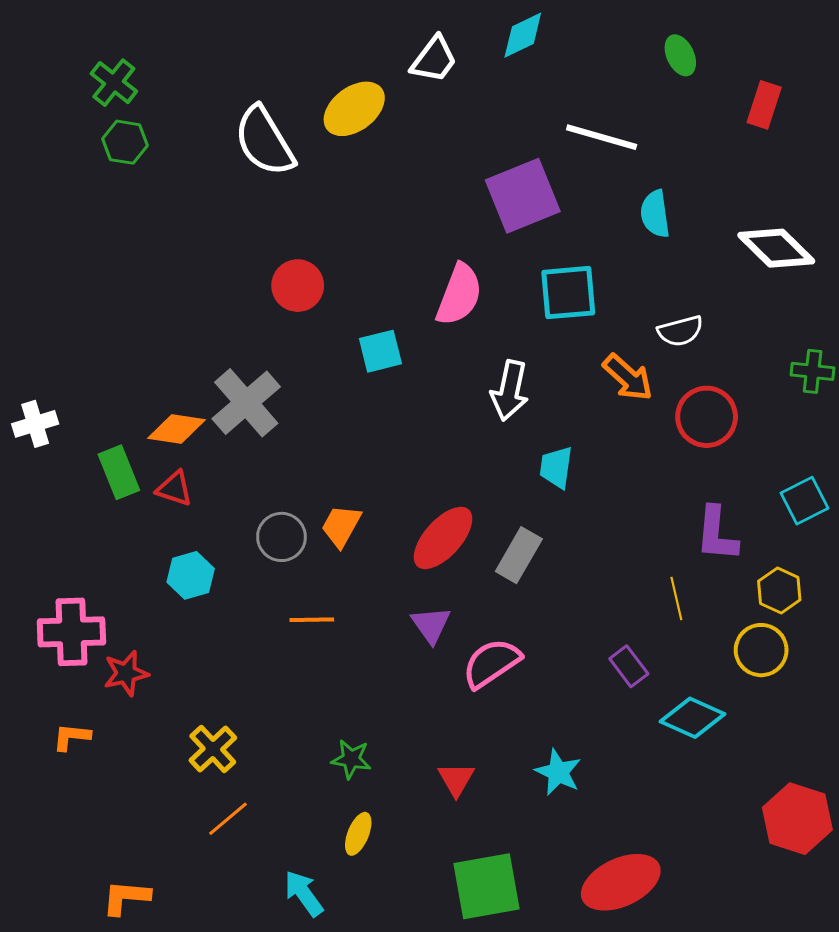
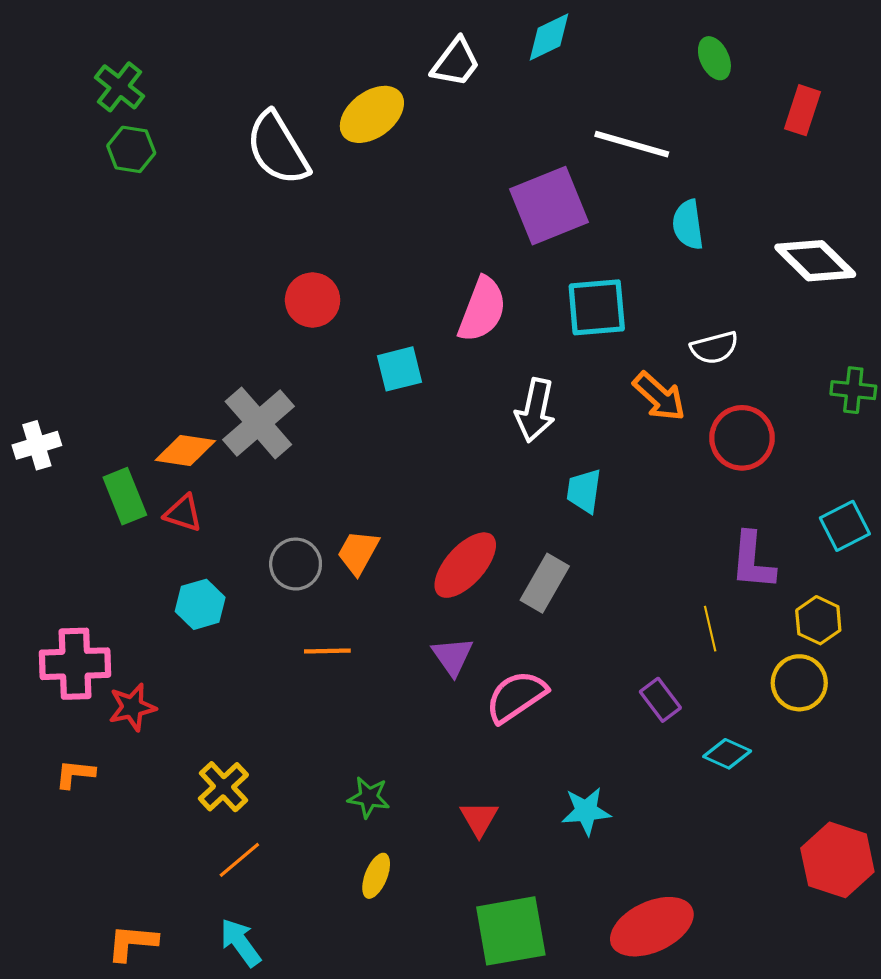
cyan diamond: (692, 718) -> (727, 754), size x0.7
cyan star: (558, 772) -> (586, 811), turned -30
cyan arrow: (304, 893) -> (240, 943), moved

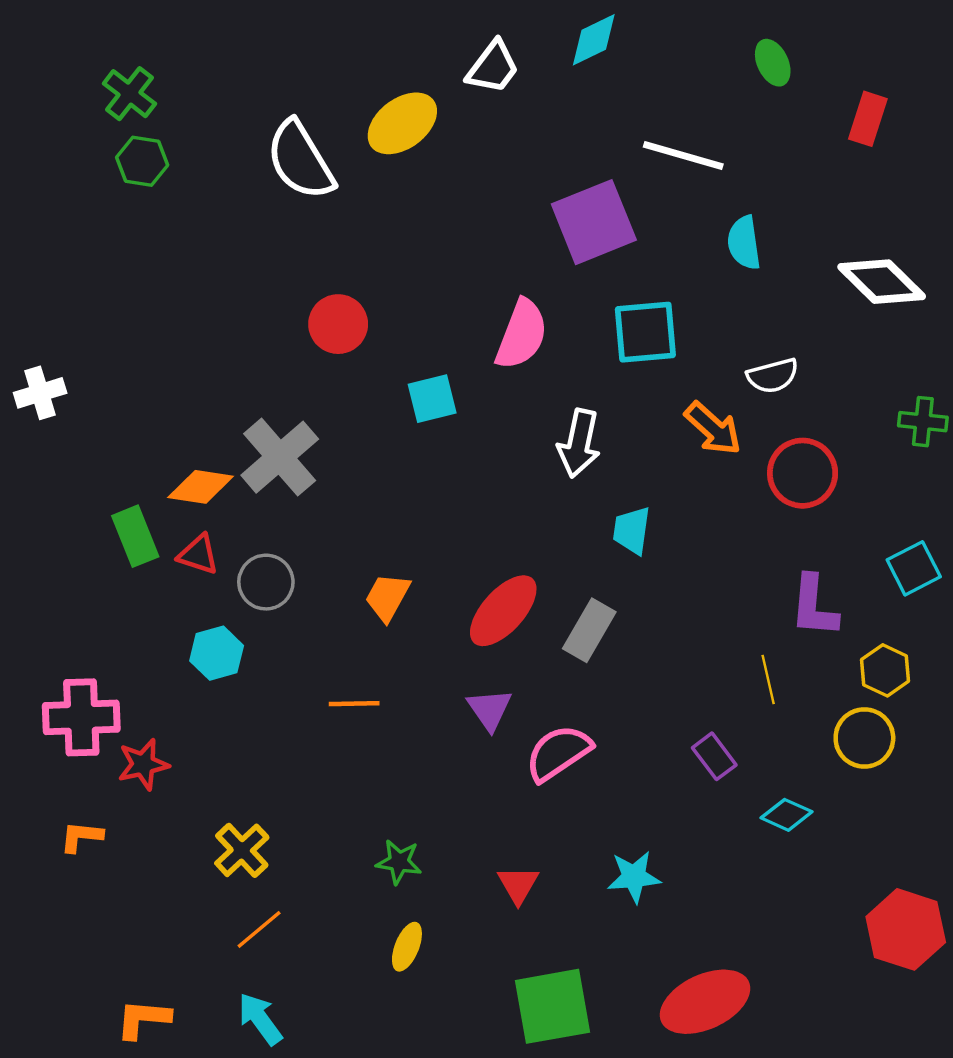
white cross: (37, 445) -> (40, 393), moved
gray circle: (296, 564) -> (266, 582), moved

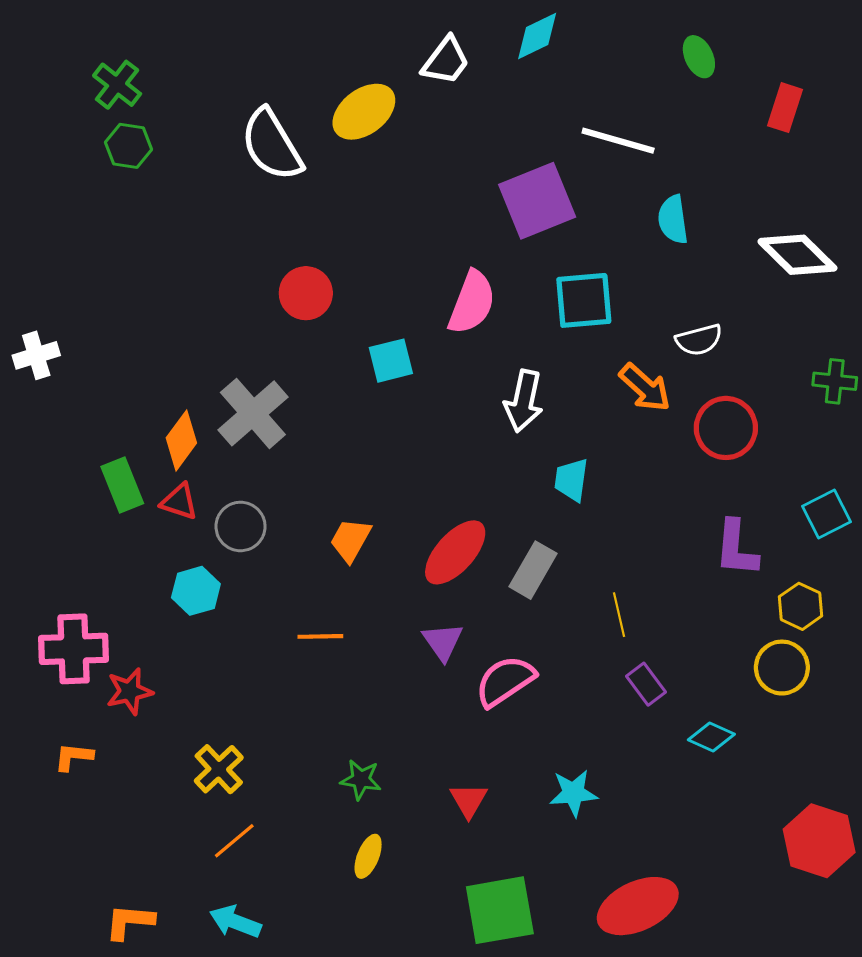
orange diamond: (201, 487) -> (181, 440), turned -62
yellow line: (768, 680) -> (619, 615), moved
cyan arrow: (260, 1019) -> (235, 922), turned -33

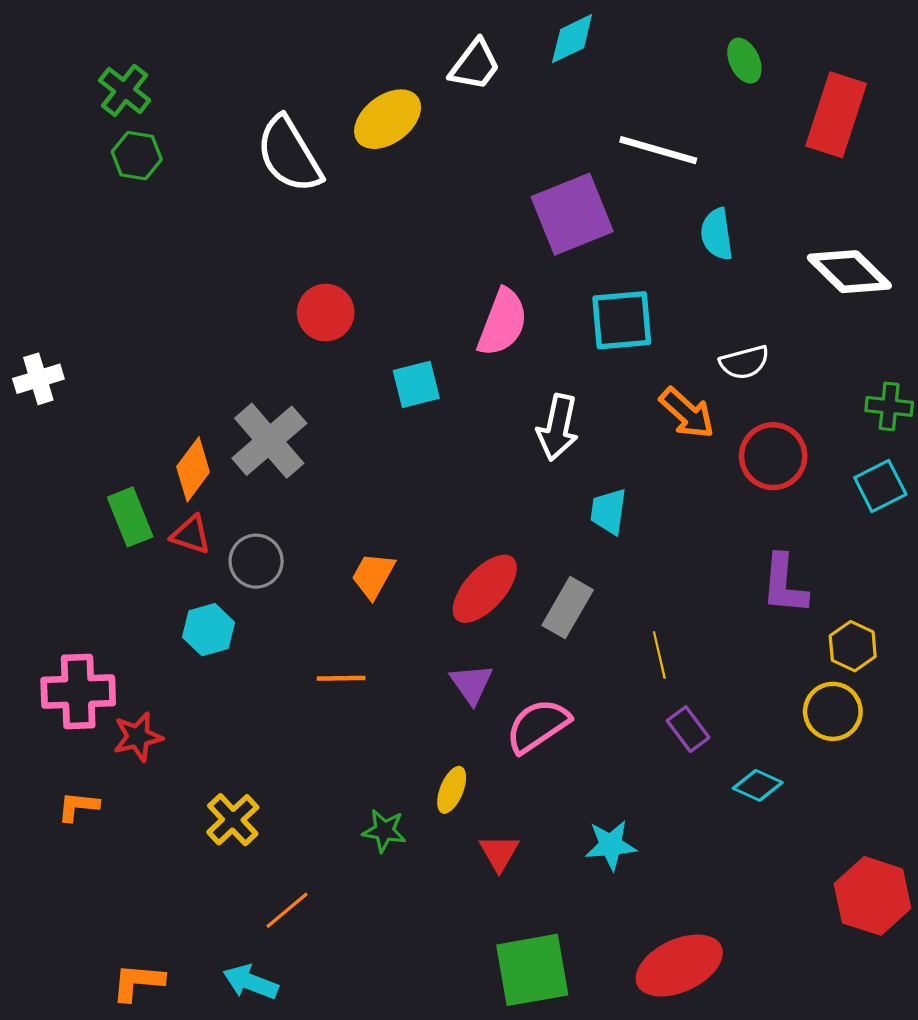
red rectangle: (785, 108) -> (836, 115), size x1.6
cyan square: (826, 514) -> (880, 486), moved
orange line: (234, 841) -> (287, 910), moved
yellow ellipse: (368, 856) -> (452, 790), moved

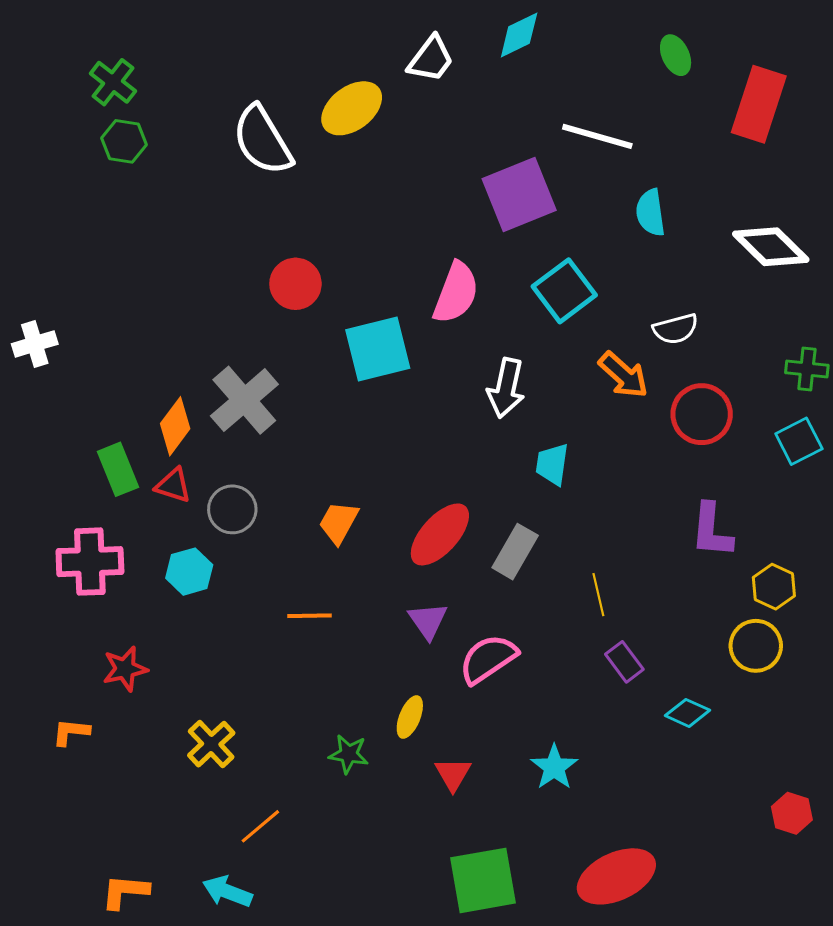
cyan square: (622, 320) -> (564, 291), turned -32
cyan square: (416, 384) -> (378, 349), size x1.5
pink cross: (78, 692) -> (90, 562), moved
cyan star: (611, 845) -> (554, 767), turned -30
red hexagon: (873, 896) -> (792, 813), size x0.6

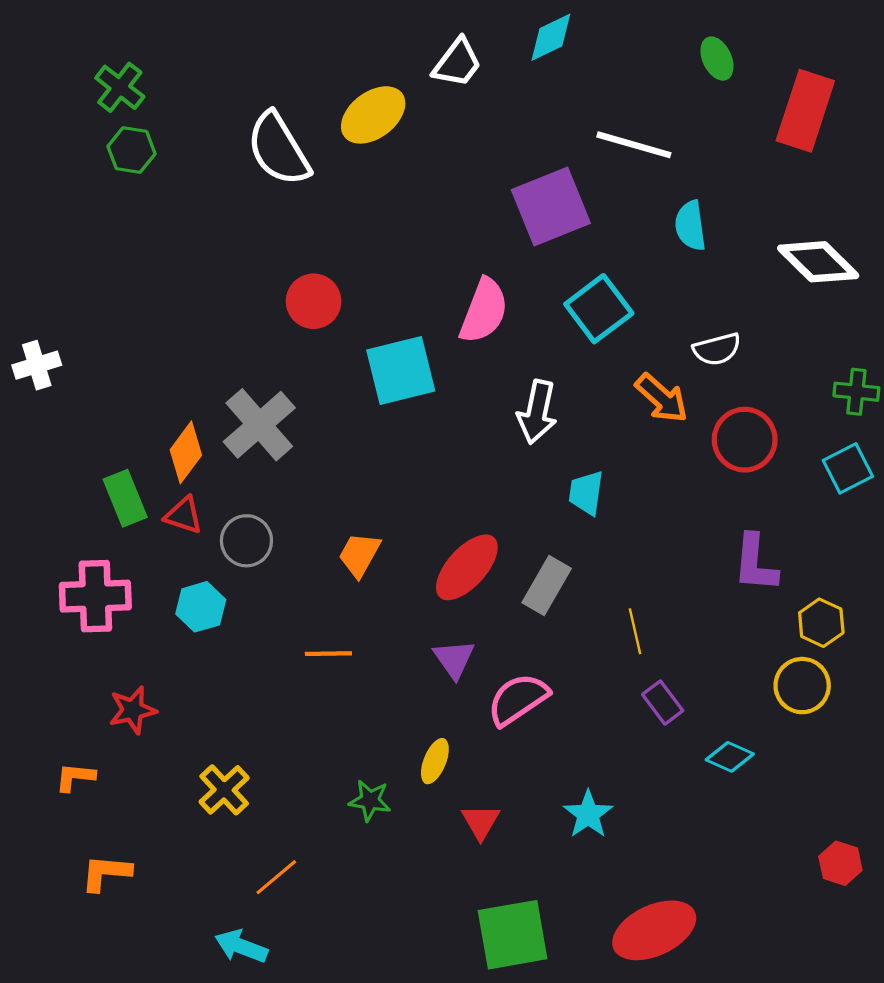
orange L-shape: (125, 891) -> (106, 873), moved

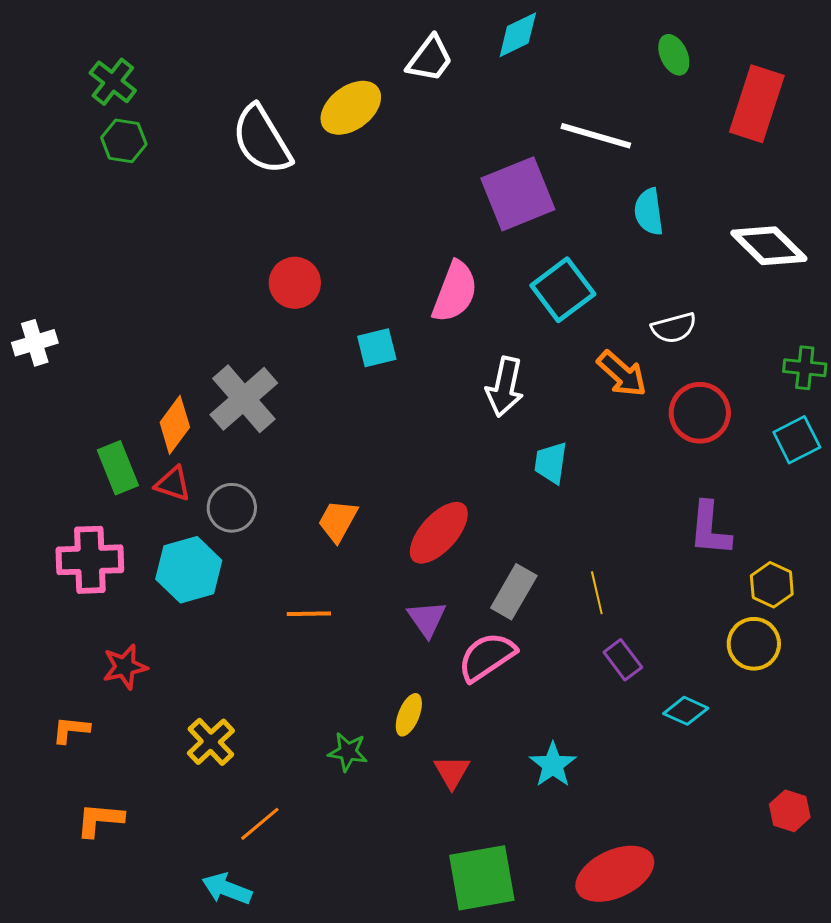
cyan square: (401, 370) -> (377, 348), size x0.6
gray rectangle: (547, 585) -> (514, 592), moved
cyan hexagon: (201, 607) -> (189, 570), size x1.4

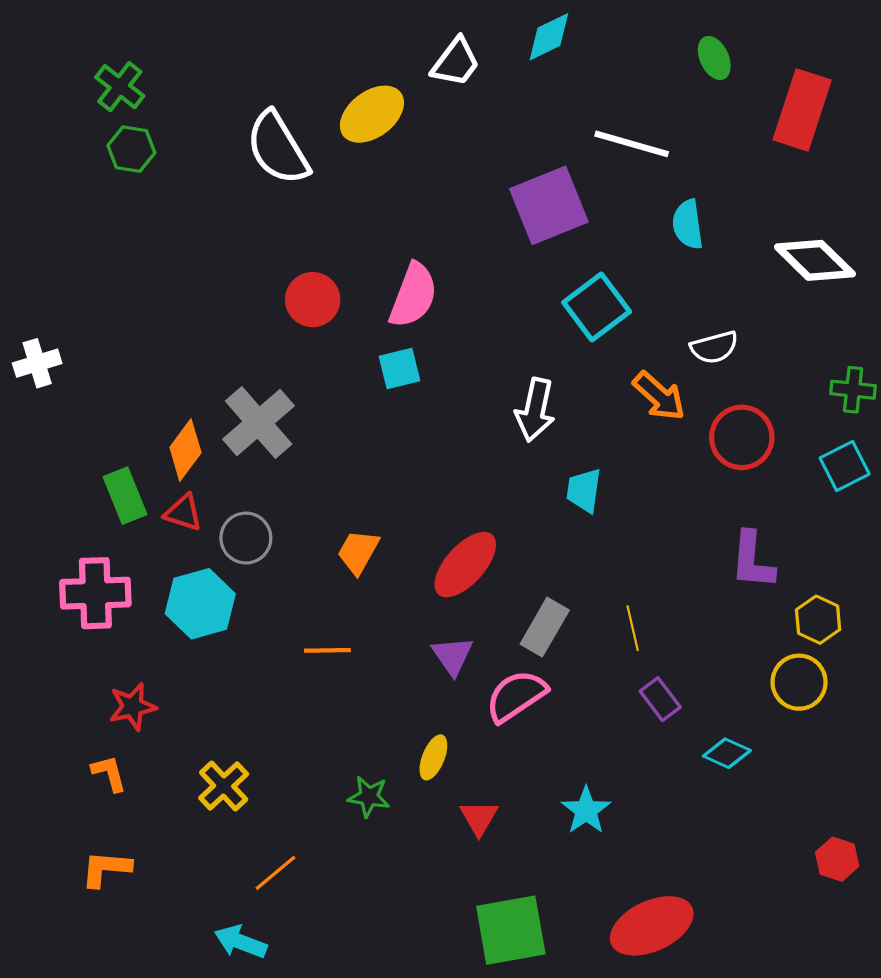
pink semicircle: (455, 292) -> (413, 295), moved
orange L-shape: (71, 730) -> (109, 773), moved, turned 69

